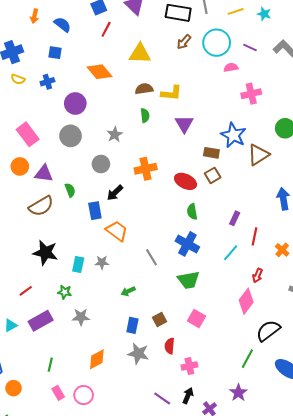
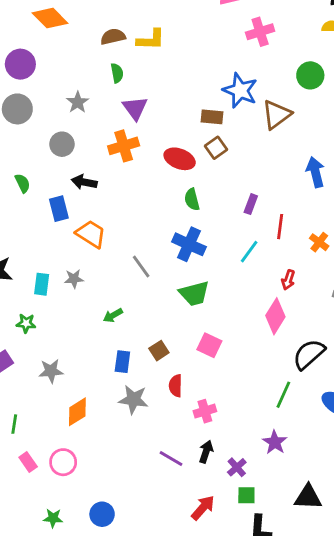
purple triangle: (184, 124) -> (135, 108), moved
black arrow: (115, 193) -> (84, 182), turned 60
gray star: (81, 317) -> (51, 371), moved

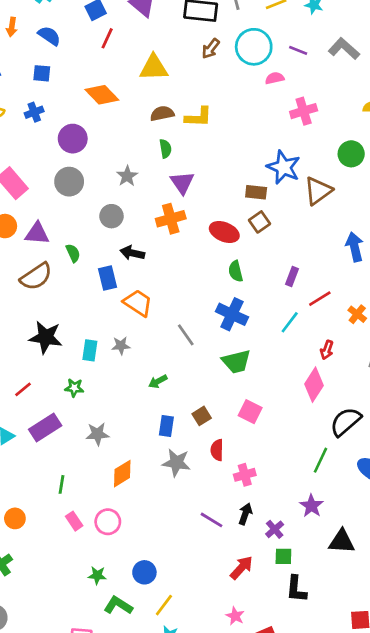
red line: (280, 227) -> (320, 299), turned 50
black triangle: (308, 497) -> (342, 541), moved

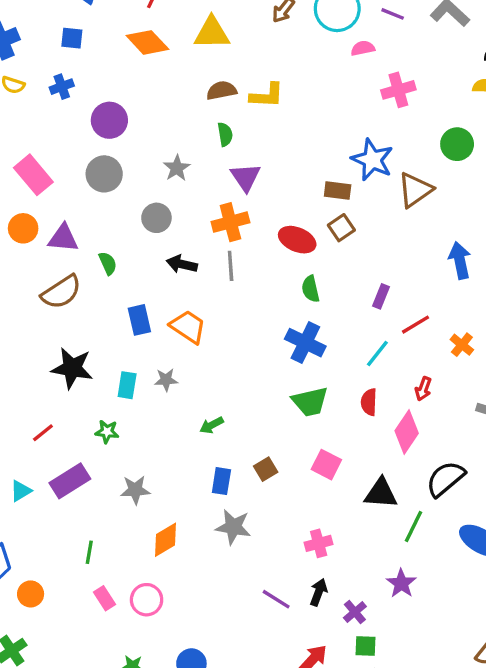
orange diamond: (102, 95) -> (147, 42), moved
blue rectangle: (108, 278) -> (139, 320), moved
gray line: (186, 335) -> (231, 266), moved, turned 30
red semicircle: (217, 450) -> (369, 402), moved
black triangle: (342, 541) -> (381, 493), moved

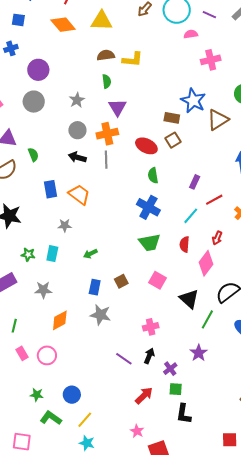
gray circle: (156, 218) -> (77, 130), moved
cyan rectangle: (127, 385) -> (52, 254), moved
black triangle: (381, 493) -> (189, 299), turned 35

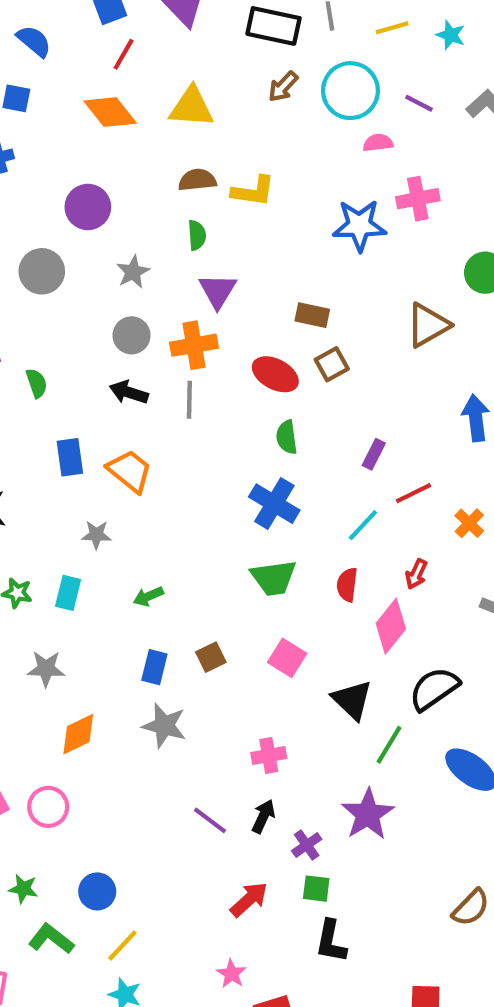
purple circle: (38, 70) -> (88, 207), moved
blue star: (193, 101) -> (359, 225), moved, turned -30
brown rectangle: (172, 118) -> (312, 315), moved
purple star: (199, 353) -> (368, 814), size x1.4

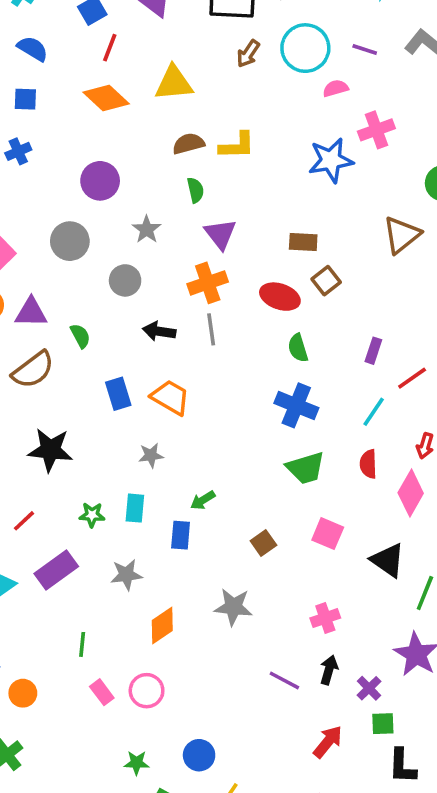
gray circle: (132, 335) -> (125, 280), moved
blue rectangle: (154, 667) -> (181, 535), moved

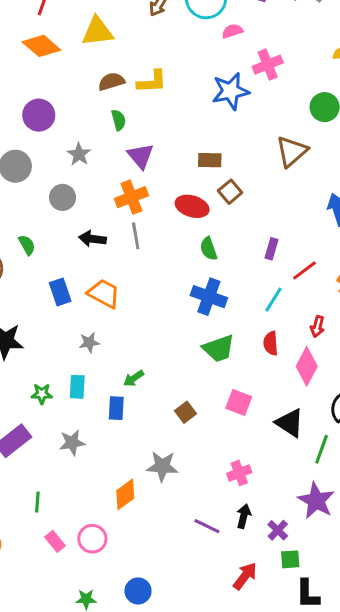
orange diamond: (162, 625) -> (125, 494), moved

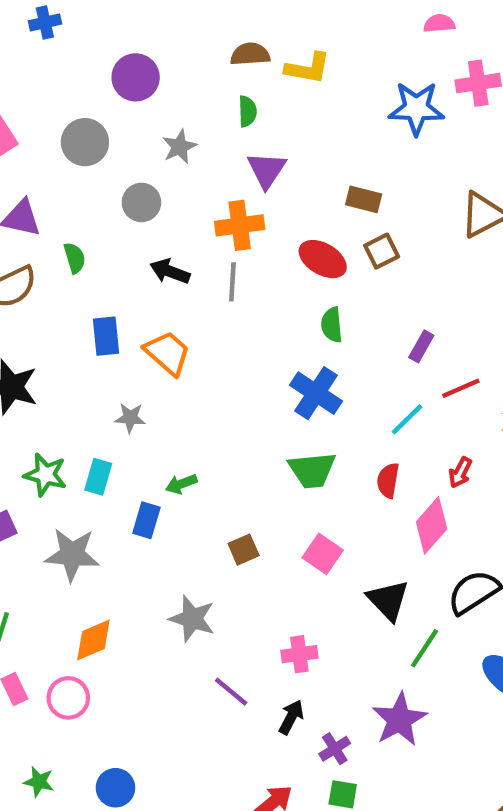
green star: (42, 394) -> (45, 475), size x1.4
gray star: (72, 443) -> (72, 554), size x1.4
orange diamond: (125, 494) -> (93, 640), moved
purple line: (207, 526) -> (231, 692), moved

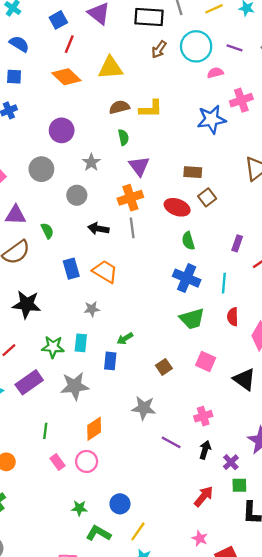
cyan line: (407, 419) -> (224, 283), moved, turned -30

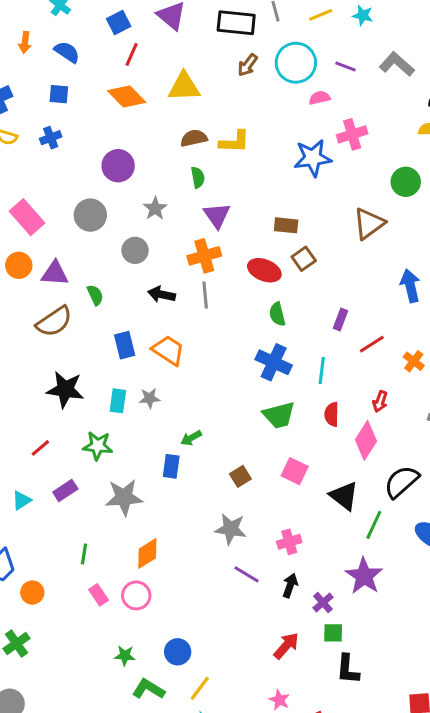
cyan rectangle: (81, 343) -> (118, 401), moved
purple rectangle: (29, 382) -> (65, 490), size x0.7
gray star: (144, 408) -> (231, 529), moved

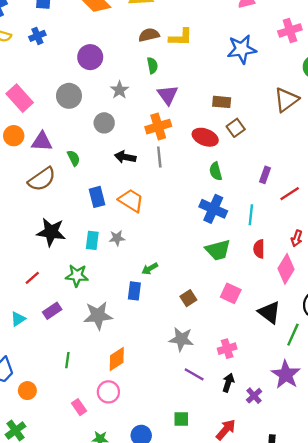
pink cross: (352, 134) -> (290, 30), moved
pink rectangle: (99, 595) -> (79, 407), moved
green square: (333, 633) -> (181, 419), moved

